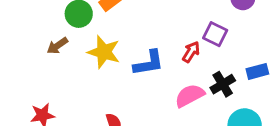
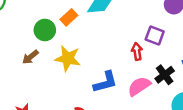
red arrow: (191, 52) -> (137, 52), turned -35
blue L-shape: (149, 63) -> (105, 82), moved

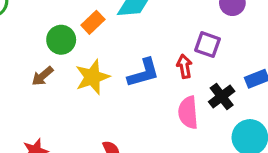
yellow star: (68, 58) -> (92, 77), turned -30
blue L-shape: (105, 82) -> (143, 73), moved
pink semicircle: (139, 86) -> (188, 112), turned -60

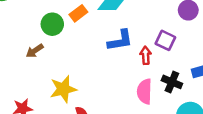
blue L-shape: (143, 73) -> (120, 40), moved
yellow star: (92, 77) -> (63, 89), moved
black cross: (222, 97) -> (172, 82), turned -36

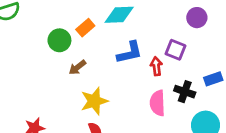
brown arrow: (35, 51) -> (77, 67), moved
yellow star: (63, 89) -> (94, 101), moved

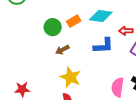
red arrow: (156, 66) -> (126, 31), moved, turned -96
yellow star: (94, 101) -> (70, 77), turned 30

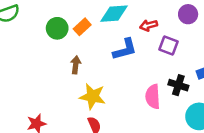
green circle: (53, 27) -> (57, 28), moved
brown arrow: (62, 50) -> (76, 65), turned 136

